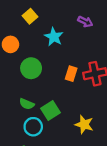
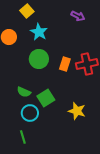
cyan star: (54, 37) -> (39, 32), moved
green circle: (31, 68) -> (39, 59), moved

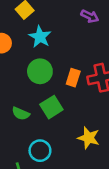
green square: (46, 98) -> (51, 107), moved
cyan circle: (30, 113) -> (40, 151), moved

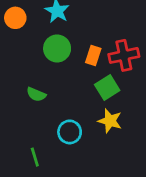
green square: (51, 107) -> (107, 87), moved
cyan circle: (40, 151) -> (70, 132), moved

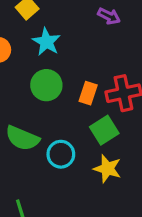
green semicircle: (36, 94) -> (22, 138), size x1.5
cyan circle: (70, 132) -> (61, 154), moved

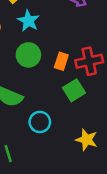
cyan circle: (61, 154) -> (40, 122), moved
yellow star: (107, 169) -> (87, 140), moved

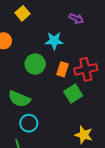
cyan star: (28, 21) -> (54, 41), moved, turned -30
cyan circle: (40, 122) -> (29, 123), moved

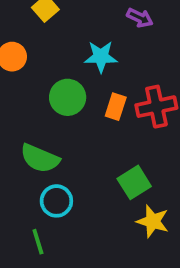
green square: (73, 94) -> (134, 182), moved

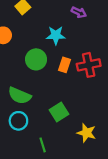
green square: (134, 182) -> (59, 112), moved
cyan circle: (56, 201) -> (18, 121), moved
green line: (38, 242) -> (43, 145), moved

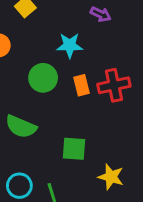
orange rectangle: (65, 65) -> (81, 85), turned -32
green square: (59, 112) -> (74, 149), turned 36
cyan circle: (18, 121) -> (19, 186), moved

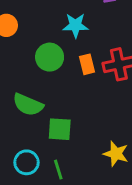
green square: (74, 149) -> (60, 129), moved

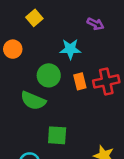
green semicircle: (28, 105) -> (33, 101), moved

